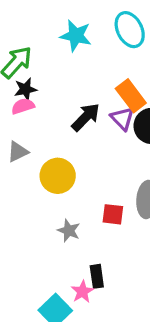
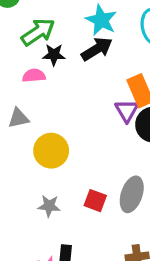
black star: (25, 89) -> (54, 55), moved
black arrow: (86, 117) -> (97, 49), moved
gray star: (69, 231) -> (49, 206), turned -30

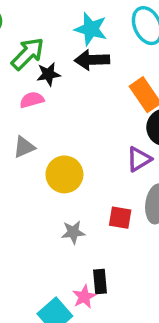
black arrow: (97, 49) -> (92, 60), turned -140
purple triangle: (127, 111) -> (139, 159), moved, turned 40

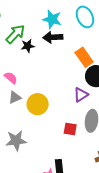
pink semicircle: (32, 100) -> (11, 78), moved, turned 56
gray triangle: (24, 147) -> (15, 97), moved
gray star: (73, 232) -> (16, 141), moved, size x1.5

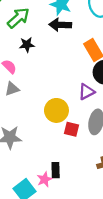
black star: (28, 46) -> (27, 45), moved
yellow circle: (38, 104) -> (56, 110), moved

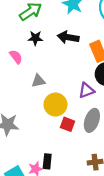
black arrow: (60, 25) -> (68, 37), moved
gray triangle: (12, 89) -> (38, 81), moved

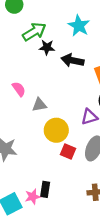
black star: (35, 38) -> (47, 47), moved
pink semicircle: (16, 57) -> (19, 89), moved

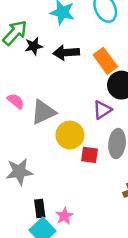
gray triangle: (39, 105) -> (43, 112), size x1.5
black rectangle: (45, 189) -> (40, 209), moved

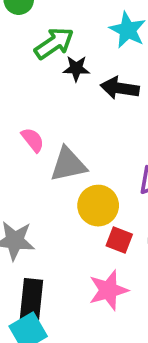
black rectangle: (40, 209) -> (31, 299), size x1.5
pink star: (64, 216) -> (108, 290), moved, size x1.5

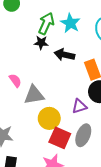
green arrow: (54, 43) -> (46, 24), moved, turned -35
red square: (119, 240) -> (60, 138), size x1.5

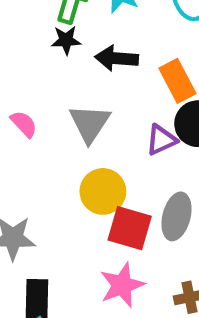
gray triangle: (34, 95) -> (90, 123), moved, turned -40
purple triangle: (79, 106) -> (161, 140), moved

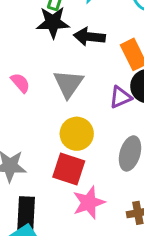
black star: (66, 40) -> (53, 22), size x1.5
red square: (130, 228) -> (69, 169), moved

